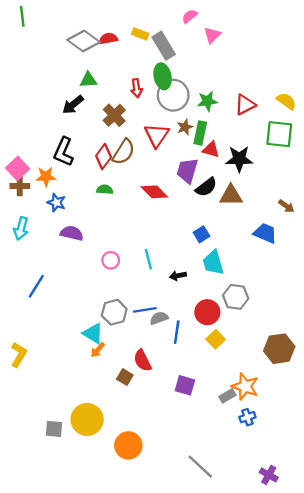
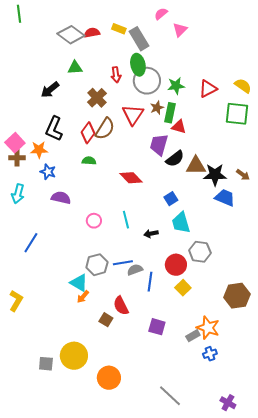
black arrow: (73, 105) -> (50, 90), moved
black star: (239, 159) -> (215, 175), moved
red diamond: (154, 192) -> (131, 178), moved

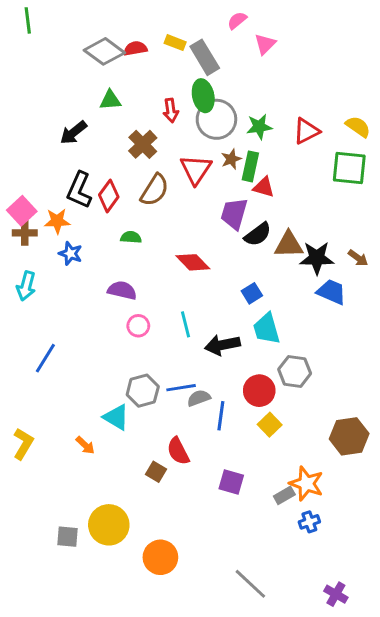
red diamond: (88, 133) -> (109, 196), moved
purple semicircle: (61, 198) -> (122, 290), moved
black arrow: (151, 234) -> (222, 345), size x1.6
orange arrow: (83, 297) -> (85, 445), moved, turned -88

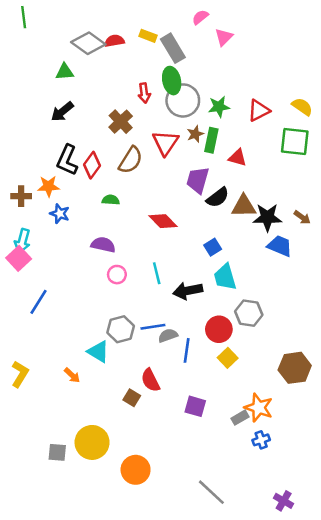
green triangle: (110, 100) -> (65, 72), moved
red triangle: (264, 187) -> (238, 158), moved
pink square: (22, 211) -> (19, 258), moved

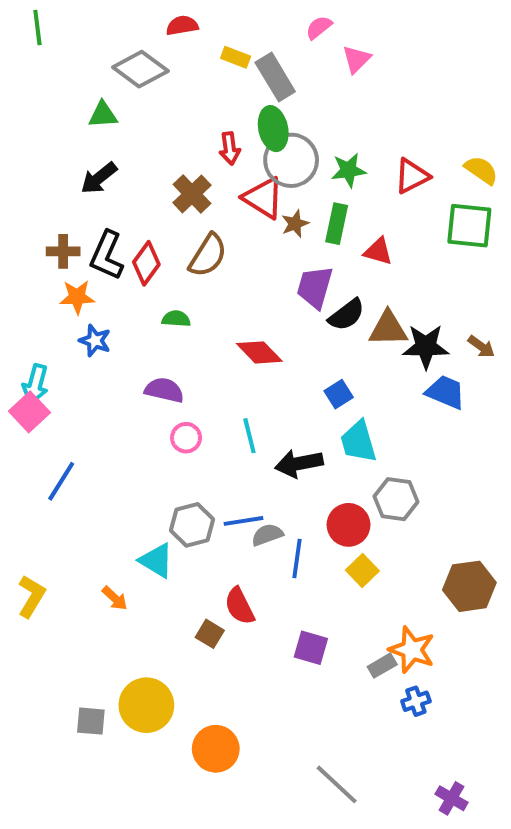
red semicircle: (114, 41) -> (182, 26), moved
brown star: (195, 134) -> (295, 224), moved
red triangle: (165, 143) -> (263, 198), moved, turned -32
brown cross: (21, 196) -> (63, 251), moved

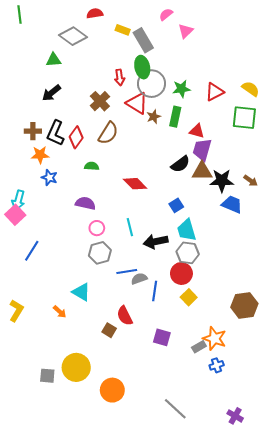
purple trapezoid: (315, 287) -> (202, 150), moved
gray hexagon: (396, 499) -> (188, 253), moved
gray hexagon: (192, 525) -> (100, 253), moved

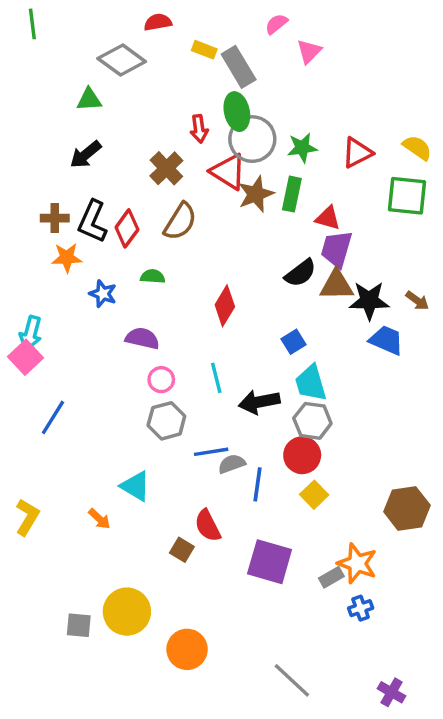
brown star: (154, 117) -> (256, 194), size x1.5
blue star: (49, 178) -> (103, 294), moved
red diamond: (135, 184) -> (225, 306), turned 75
purple square: (162, 337) -> (270, 562), size x1.5

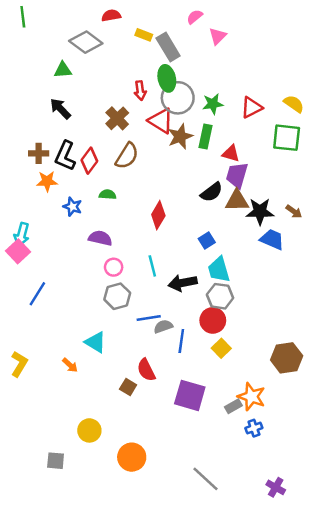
black arrow: (86, 155) -> (60, 109), turned 85
yellow circle: (127, 612) -> (89, 430), size x0.7
gray square: (79, 625) -> (56, 461), moved

